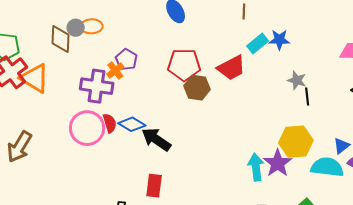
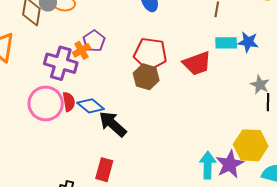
cyan rectangle: (258, 44) -> (226, 43), turned 30
brown hexagon: (197, 88) -> (146, 77), moved

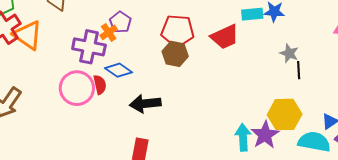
blue diamond: (91, 106) -> (118, 70), moved
black arrow: (113, 124) -> (145, 104), turned -44

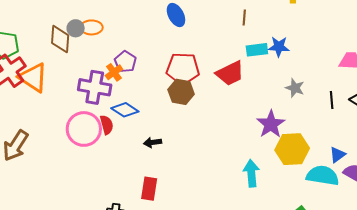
black line: (299, 70) -> (332, 100), moved
black arrow: (145, 104) -> (153, 142), size x0.6
purple star: (265, 135) -> (271, 124), moved

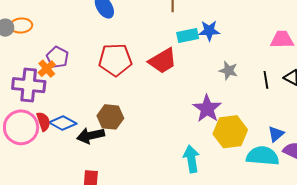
brown hexagon: (181, 92) -> (110, 117), moved
blue diamond: (125, 110) -> (63, 123), moved
black arrow: (153, 142) -> (91, 136), size x1.5

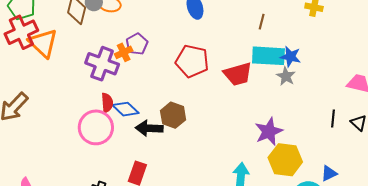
cyan rectangle: (188, 35) -> (268, 56), size x1.5
gray star: (228, 71) -> (286, 76), moved
pink circle: (21, 127) -> (96, 127), moved

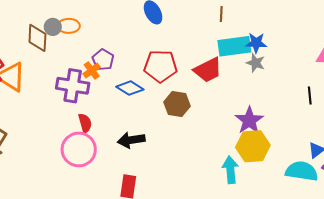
blue diamond: (125, 109) -> (130, 88), moved
brown hexagon: (173, 115) -> (177, 104), moved
yellow hexagon: (285, 160) -> (253, 146), moved

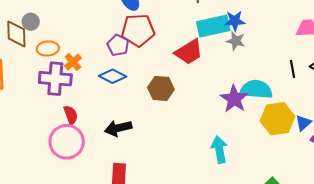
orange ellipse: (69, 26) -> (48, 48), moved
purple pentagon: (103, 60) -> (118, 45), moved
red pentagon: (161, 66) -> (138, 30), moved
yellow hexagon: (253, 146) -> (278, 119), moved
cyan semicircle: (302, 171) -> (256, 90), moved

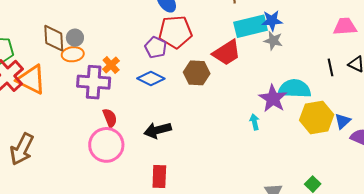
gray circle: (31, 22) -> (75, 38), moved
orange ellipse: (48, 48) -> (73, 54), moved
brown hexagon: (161, 88) -> (197, 73), moved
cyan arrow: (219, 150) -> (255, 122), moved, size x0.6

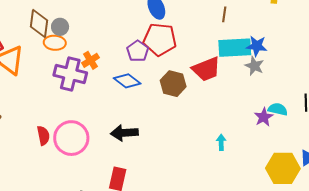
cyan semicircle: (295, 89) -> (278, 109), moved, size x0.6
purple star: (273, 98) -> (264, 117), moved, size x0.7
yellow hexagon: (317, 117) -> (283, 168), moved
red semicircle: (110, 118) -> (43, 136), moved

